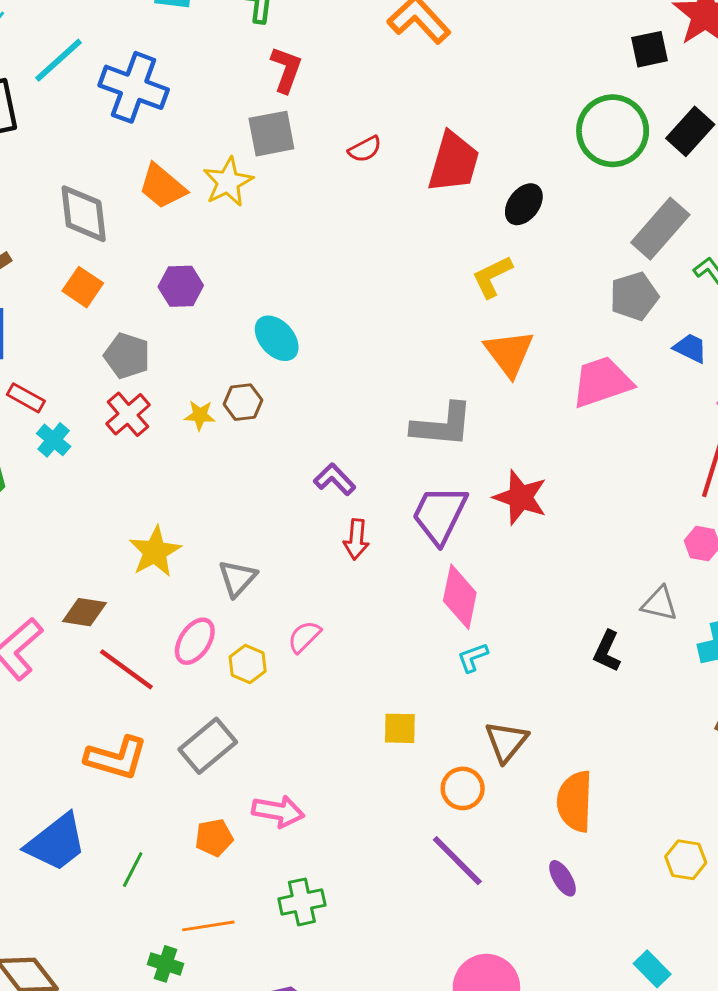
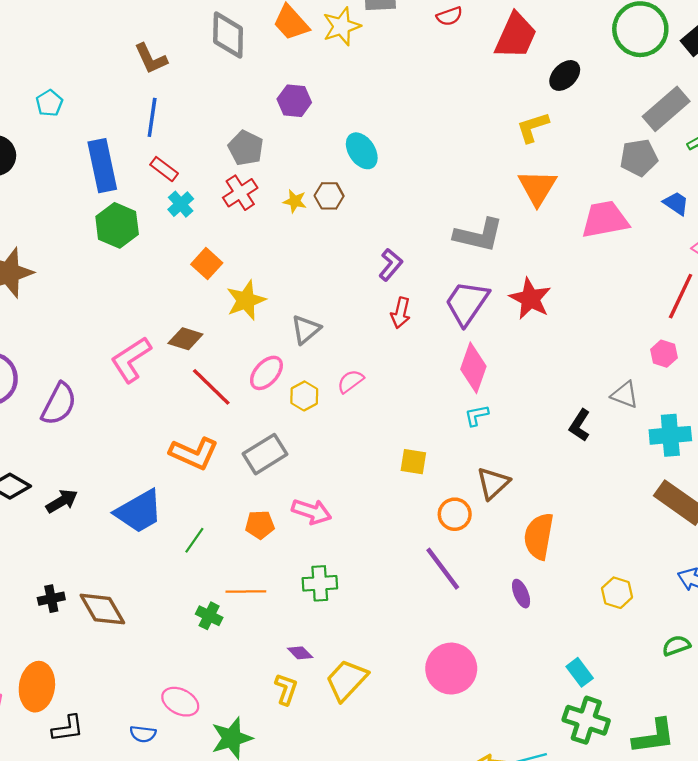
orange square: (83, 287) -> (207, 264), moved
purple L-shape: (335, 479) -> (391, 265), turned 76

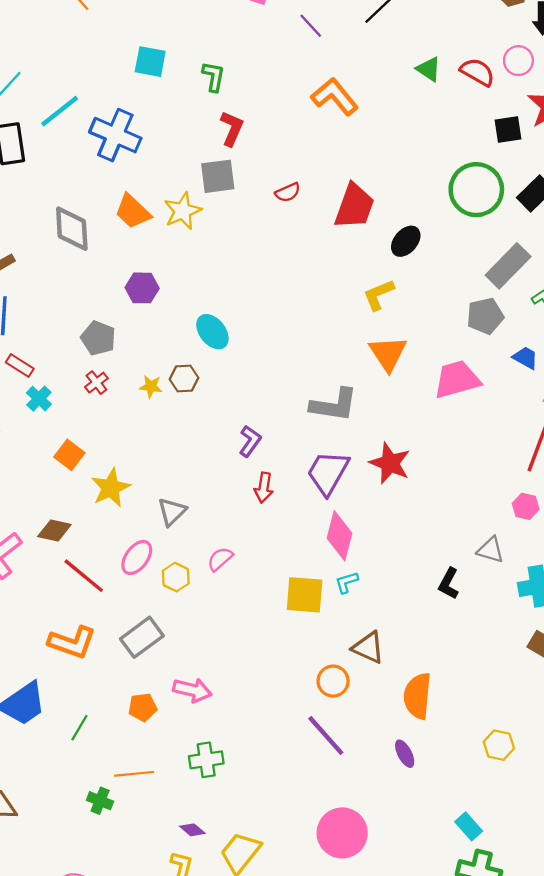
red cross: (240, 193) -> (96, 383), size x0.7
yellow square: (413, 462) -> (305, 595), moved, size x1.5
brown triangle: (493, 483) -> (368, 648), turned -48

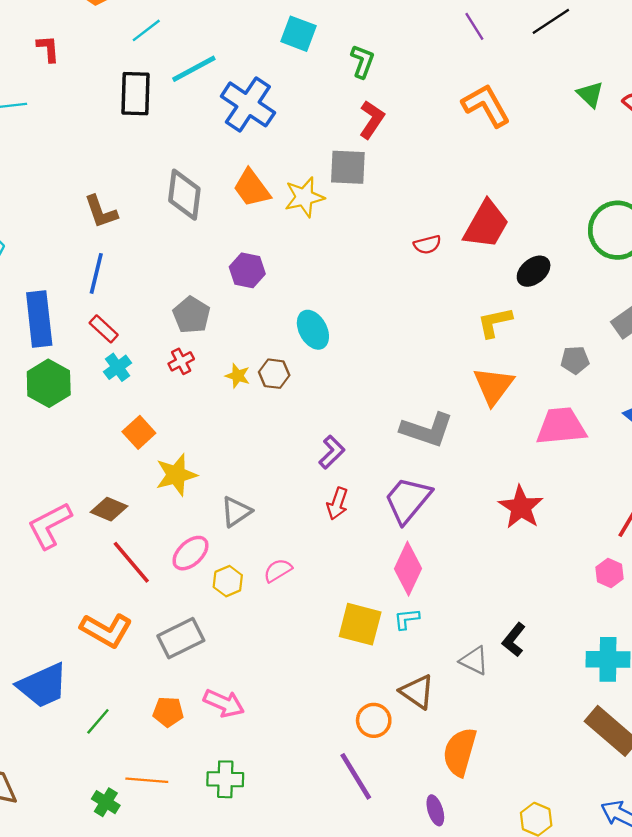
red semicircle: (288, 192) -> (427, 245), moved
gray pentagon: (485, 316) -> (575, 360), moved, size x0.7
red star: (390, 463) -> (521, 507), moved
gray triangle: (491, 550) -> (474, 661), moved

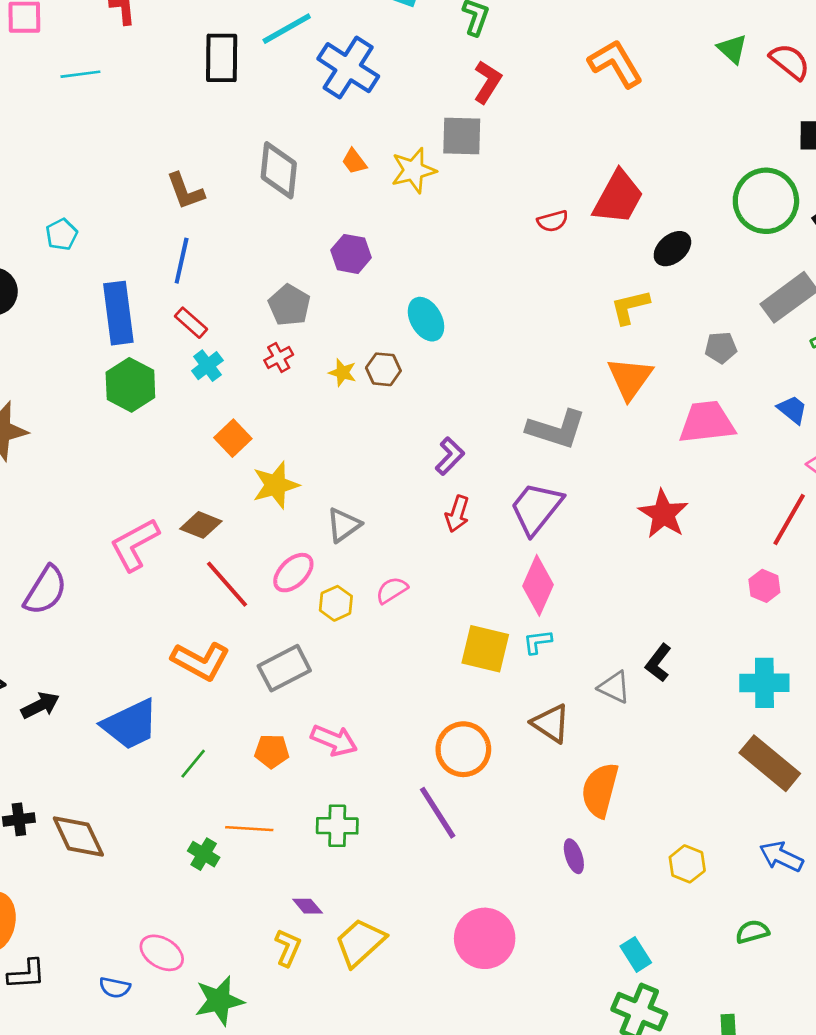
orange trapezoid: (252, 188) -> (354, 161), size x0.6
orange circle: (374, 720) -> (463, 749), moved, size x1.4
purple line: (356, 776) -> (438, 813), moved

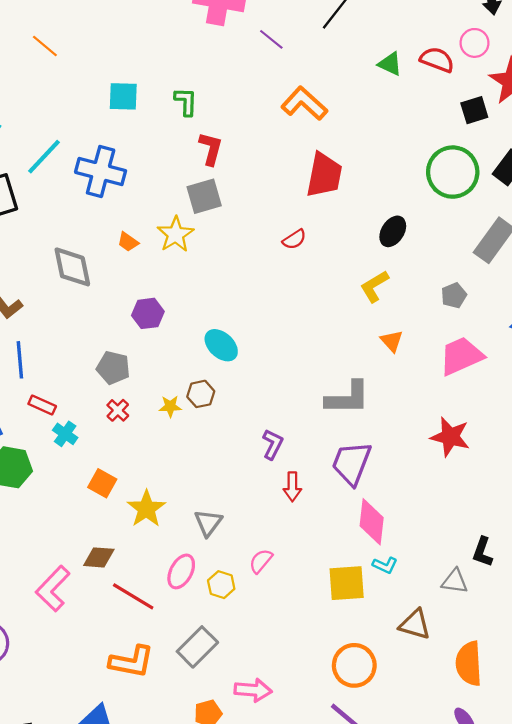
red trapezoid: (618, 197) -> (324, 175), moved
orange triangle: (630, 378) -> (392, 341), size x0.6
cyan L-shape: (538, 642) -> (385, 565), turned -130

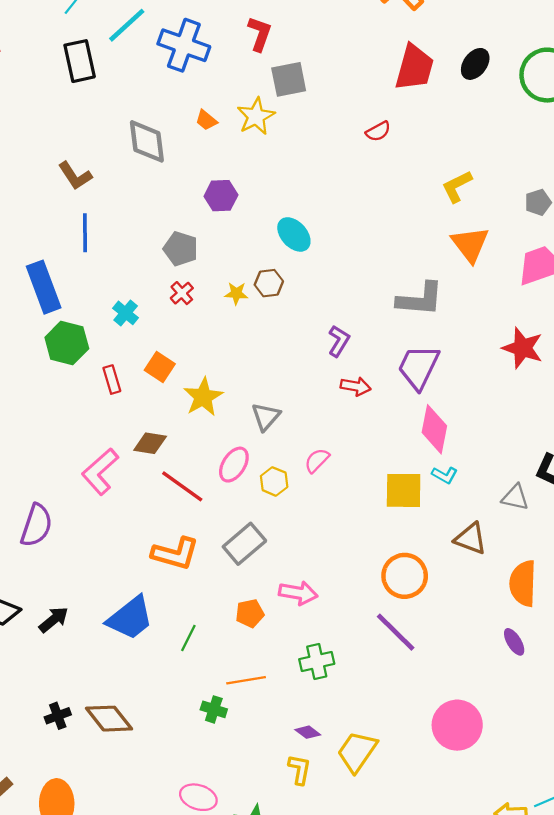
red L-shape: (211, 149) -> (260, 34), moved
black ellipse: (393, 231) -> (475, 64), moved
orange triangle: (392, 341) -> (470, 244), size x1.6
red rectangle: (42, 405) -> (112, 380), moved, turned 45
red arrow: (292, 487) -> (356, 386), turned -84

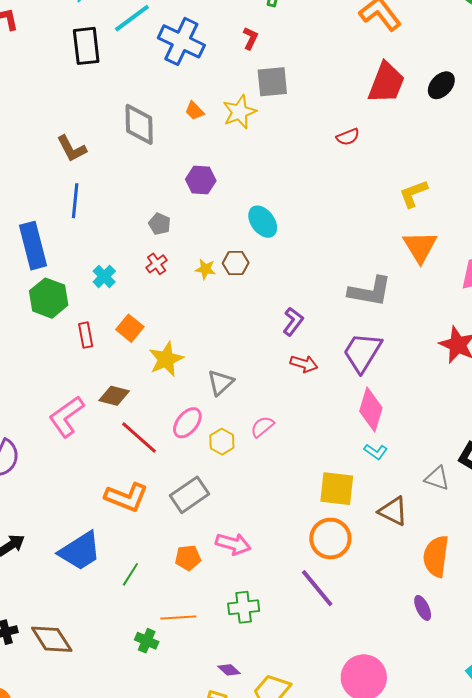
red L-shape: (260, 34) -> (250, 38), size x0.7
gray pentagon: (181, 249) -> (160, 224), size x0.7
yellow square: (404, 490) -> (337, 489), moved

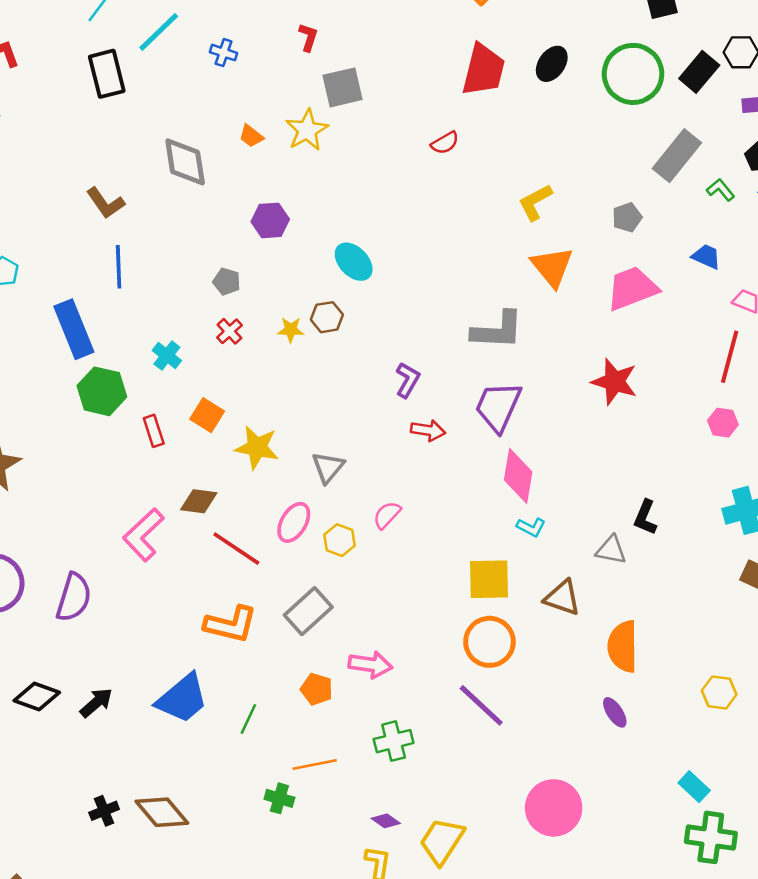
blue cross: (181, 41) -> (223, 53), size x0.5
yellow star: (166, 359) -> (257, 447), turned -30
orange pentagon: (188, 558) -> (317, 689), turned 30

